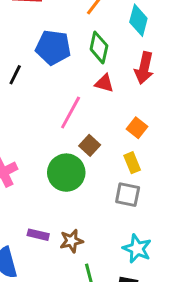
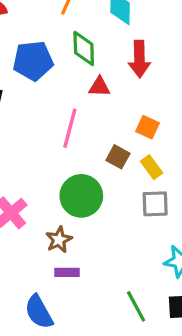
brown square: (90, 145) -> (118, 157), moved
brown star: (71, 241) -> (59, 240), moved

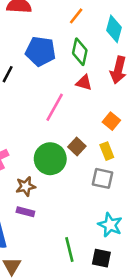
brown square: (118, 157) -> (77, 146), moved

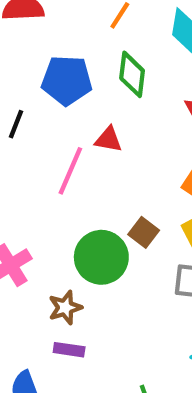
red triangle: (84, 83) -> (108, 139), moved
pink line: (55, 107) -> (70, 171), moved

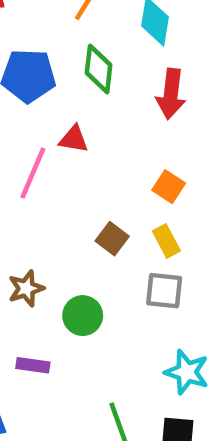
green circle: (101, 257) -> (83, 316), moved, size x0.7
brown star: (65, 308) -> (26, 288), moved

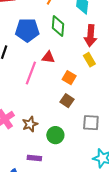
orange square: (169, 187) -> (69, 78), moved
yellow rectangle: (166, 241) -> (89, 60), moved

